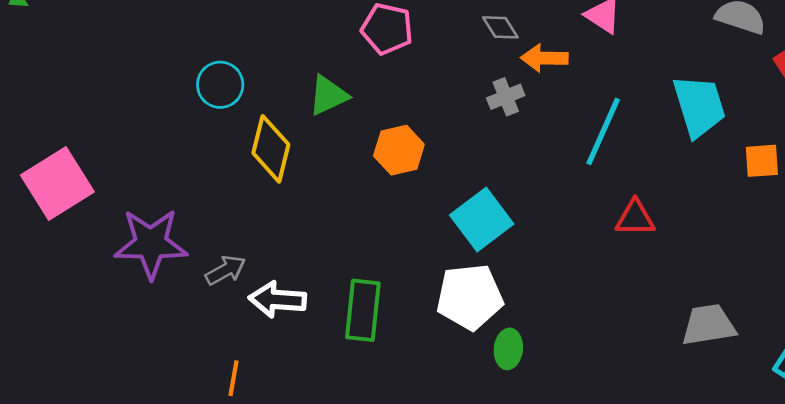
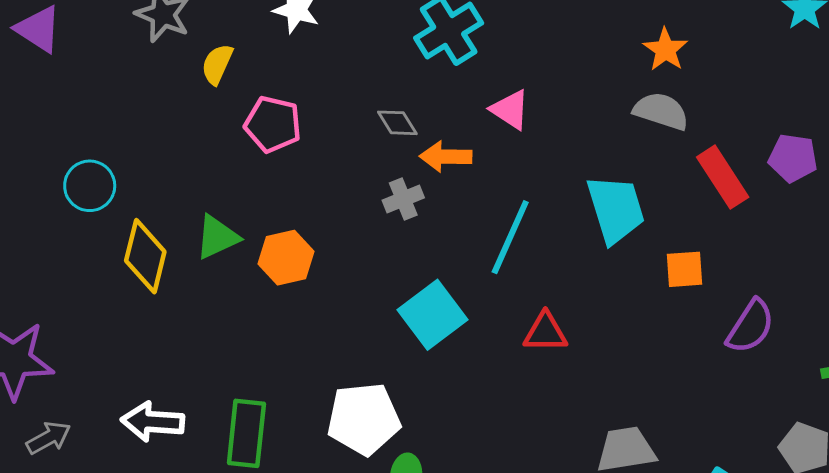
green triangle: (328, 95) -> (217, 237), moved
cyan square: (482, 220) -> (433, 315), moved
gray arrow: (225, 270) -> (49, 438), moved

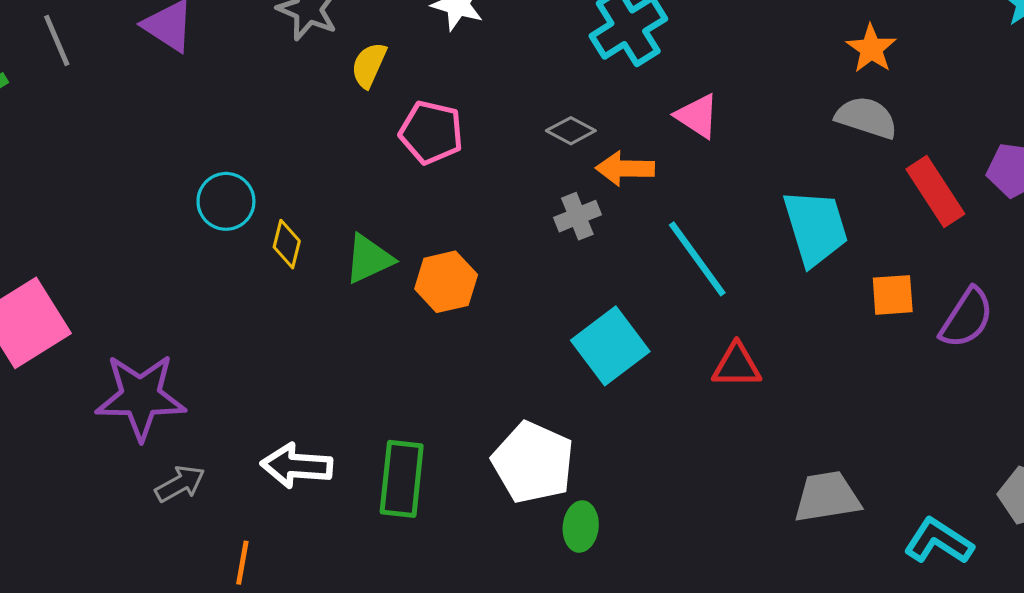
gray diamond: (397, 123) -> (571, 131), turned -30
cyan line: (510, 237) -> (697, 259), turned -60
yellow diamond: (145, 256) -> (287, 244), moved, size x0.6
purple semicircle: (750, 326) -> (967, 318), moved
white pentagon: (364, 419) -> (533, 462), turned 30

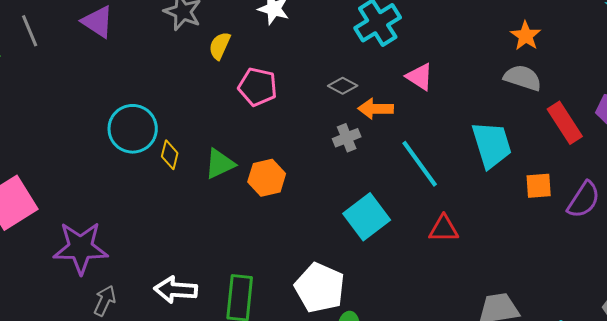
cyan circle: (226, 201) -> (133, 129), size x1.4
gray arrow: (180, 484) -> (105, 301), turned -36

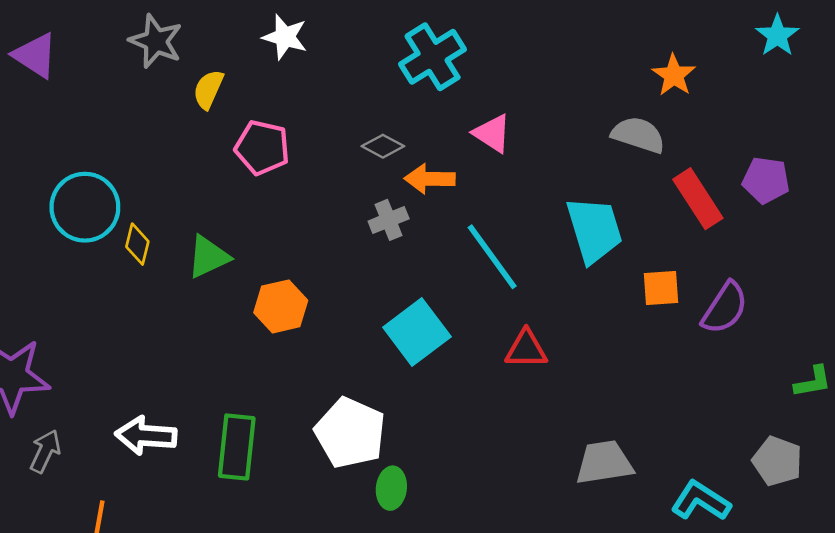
orange star: (526, 36) -> (674, 75), moved
orange hexagon: (267, 178) -> (281, 306), moved

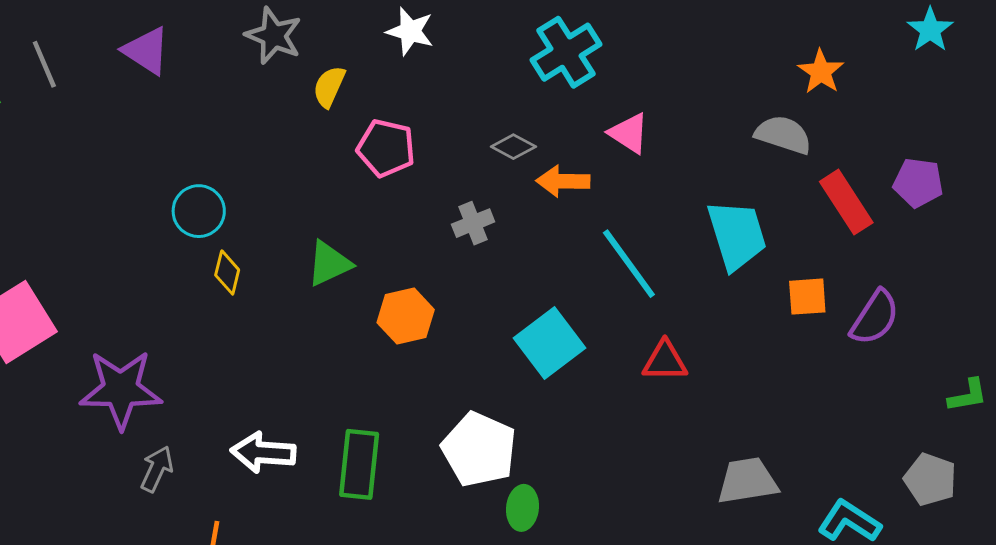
cyan circle: (85, 207) -> (199, 211), size x0.7
gray cross: (389, 220) -> (473, 223), moved
yellow diamond: (137, 244) -> (227, 273), moved

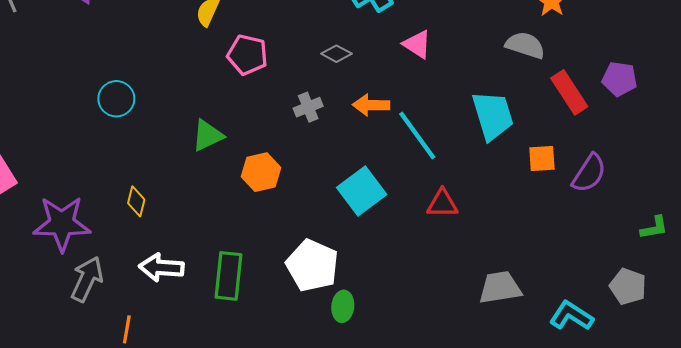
orange arrow: (563, 181) -> (371, 105), moved
yellow diamond: (227, 273) -> (136, 201), moved
gray arrow: (157, 469) -> (87, 279), size x1.4

